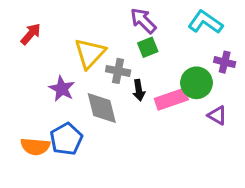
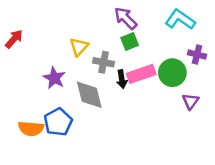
red arrow: (31, 34) -> (14, 39), moved
yellow triangle: (90, 53) -> (79, 47), size x0.7
pink rectangle: (171, 99) -> (141, 74), moved
purple triangle: (217, 115) -> (191, 101), turned 36

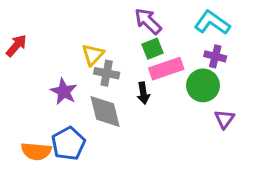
purple cross: (197, 55) -> (215, 56), moved
gray cross: (104, 62) -> (107, 73), moved
pink rectangle: (141, 74) -> (166, 69), moved

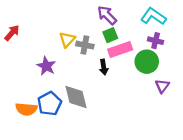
gray cross: (107, 73) -> (85, 45), moved
gray diamond: (105, 111) -> (76, 97), moved

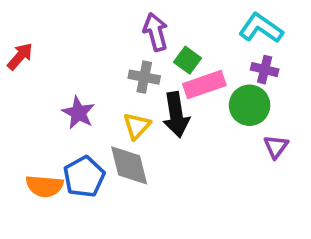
purple arrow: (107, 15) -> (156, 32), moved, turned 30
green square: (110, 35) -> (187, 60), turned -32
yellow triangle: (67, 40) -> (137, 126), moved
black arrow: (104, 67) -> (176, 115), size x1.6

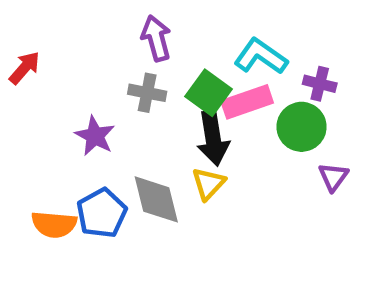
cyan L-shape: (261, 28) -> (261, 56), moved
purple arrow: (156, 32) -> (156, 38), moved
green square: (187, 60) -> (208, 93), moved, size x1.4
gray cross: (144, 77) -> (147, 93), moved
yellow triangle: (137, 126) -> (208, 184), moved

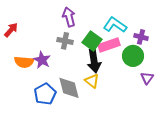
yellow triangle: (208, 184) -> (92, 81), turned -35
orange semicircle: (54, 224) -> (24, 62), moved

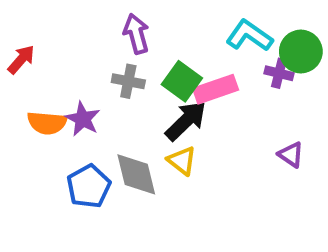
cyan L-shape: (115, 25) -> (249, 36), moved
green circle: (133, 56) -> (301, 52), moved
black arrow: (94, 61) -> (186, 121), turned -125
purple triangle: (147, 78) -> (291, 155), turned -32

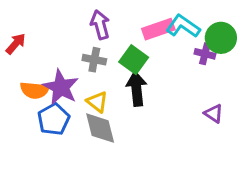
pink rectangle: (216, 89) -> (158, 29), moved
purple star: (83, 119) -> (61, 87), size x1.4
black arrow: (186, 121) -> (137, 89), turned -52
yellow triangle: (182, 161) -> (97, 102), moved
blue pentagon: (89, 186) -> (54, 119), moved

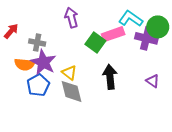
pink rectangle: (158, 29) -> (113, 34), moved
purple cross: (205, 54) -> (146, 38), size x1.5
gray cross: (94, 60) -> (37, 43), moved
black arrow: (137, 89) -> (110, 77), moved

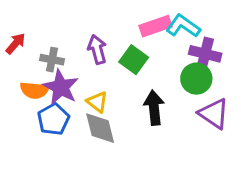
purple arrow: (71, 18) -> (97, 49), moved
green circle: (158, 27) -> (196, 79), moved
pink rectangle: (113, 34) -> (155, 26), moved
purple triangle: (153, 81) -> (214, 114), size x1.6

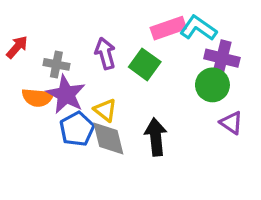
black arrow: (154, 108) -> (156, 137), moved
purple triangle: (214, 114) -> (231, 123), size x0.7
blue pentagon: (53, 119) -> (77, 129), moved

